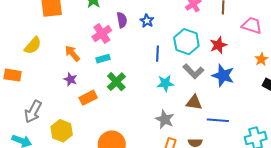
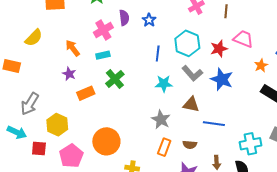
pink trapezoid: (252, 25) -> (243, 39), moved

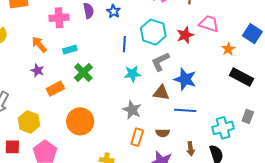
pink cross: (103, 30) -> (59, 18), moved, turned 30
gray L-shape: (192, 73) -> (160, 62), turned 110
blue star: (222, 79) -> (185, 79), moved
orange circle: (106, 141) -> (80, 121), moved

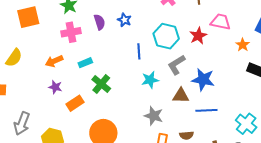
orange arrow: (39, 44) -> (54, 61), turned -66
cyan cross: (223, 128) -> (246, 124), turned -30

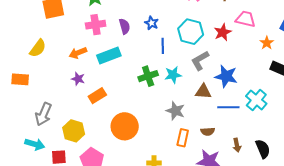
blue star: (124, 20) -> (152, 23), moved
purple semicircle: (100, 22) -> (125, 26), moved
cyan rectangle: (85, 63) -> (109, 55), size x1.6
green cross: (101, 84) -> (148, 76), moved, turned 30
cyan cross: (246, 124) -> (256, 100), moved

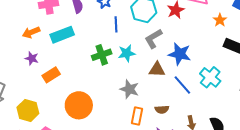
blue line: (228, 107) -> (182, 85), turned 50

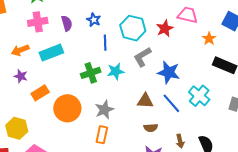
brown triangle: (157, 70) -> (145, 101), moved
gray star: (129, 89) -> (104, 110), moved, turned 30
orange circle: (79, 105) -> (67, 108), moved
orange rectangle: (137, 116) -> (102, 135), moved

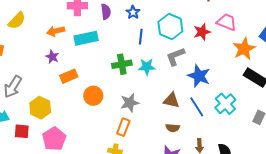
orange star: (209, 39) -> (244, 49), size x1.6
orange circle: (67, 108) -> (93, 96), size x0.7

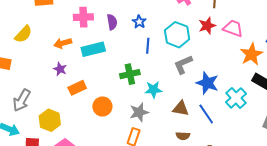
red star: (202, 32) -> (207, 26), moved
cyan star: (147, 67) -> (153, 90), moved
cyan cross: (225, 104) -> (236, 98), moved

